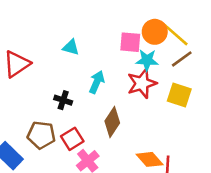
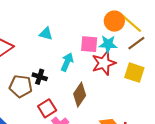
pink square: (130, 42) -> (89, 44), moved
brown pentagon: (41, 135) -> (21, 86), moved

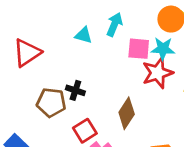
cyan arrow: (67, 62) -> (114, 24), moved

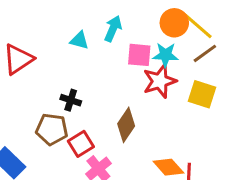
brown pentagon: (51, 102) -> (52, 129), moved

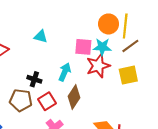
yellow line: (198, 26) -> (125, 26), turned 55
cyan arrow: (113, 29) -> (65, 72), moved
yellow square: (202, 94) -> (128, 75), turned -30
red square: (81, 144) -> (47, 101), moved

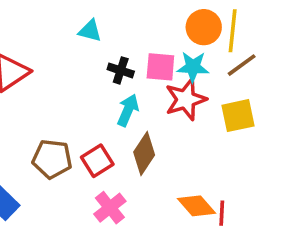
cyan triangle: (41, 36) -> (90, 31), moved
black cross: (34, 79) -> (121, 70), moved

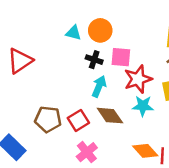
orange circle: (204, 27) -> (100, 30), moved
cyan star: (193, 67) -> (143, 106), moved
brown diamond: (144, 153) -> (110, 116), turned -68

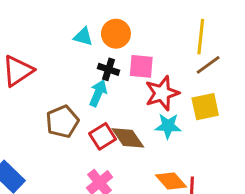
cyan arrow: (99, 86) -> (98, 93), moved
brown pentagon: (48, 119) -> (62, 121), moved, turned -30
red square: (78, 120) -> (103, 136), moved

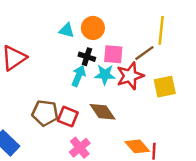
brown line: (208, 65) -> (144, 53), moved
brown pentagon: (62, 121) -> (45, 113), moved, turned 30
cyan star: (168, 126) -> (105, 75), moved
red square: (103, 136) -> (68, 117), moved, turned -36

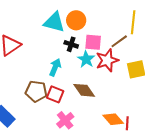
cyan triangle: (67, 30) -> (54, 22), size x1.6
cyan star: (105, 75) -> (86, 59), turned 30
cyan arrow: (79, 76) -> (55, 67), moved

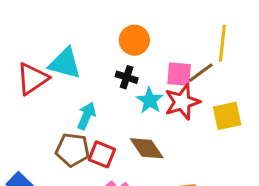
cyan triangle: (54, 22) -> (65, 63), moved
pink square: (93, 42) -> (179, 74), moved
cyan arrow: (55, 67) -> (86, 116), moved

